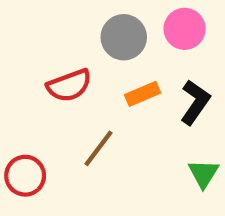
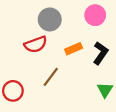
gray circle: (124, 37) -> (50, 19), moved

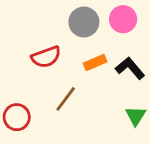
gray circle: (50, 19) -> (84, 22), moved
black L-shape: (101, 53) -> (130, 68), turned -75

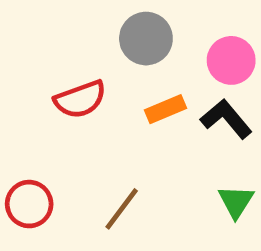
pink circle: (123, 19) -> (231, 60), moved
brown line: (66, 99) -> (122, 209), moved

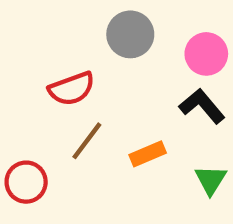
orange rectangle: (165, 109) -> (148, 154), moved
brown line: (122, 209) -> (87, 141), moved

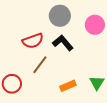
black L-shape: (202, 106) -> (63, 43), moved
orange rectangle: (148, 154) -> (68, 86), moved

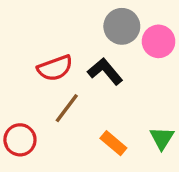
gray circle: (60, 16) -> (122, 26), moved
orange rectangle: (68, 86) -> (113, 143), turned 63

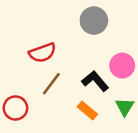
pink circle: (159, 41) -> (122, 66), moved
black L-shape: (105, 71) -> (95, 81), moved

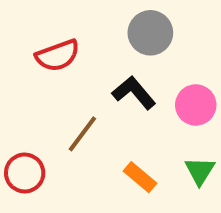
red semicircle: (42, 53) -> (58, 56), moved
black L-shape: (95, 81) -> (134, 93), moved

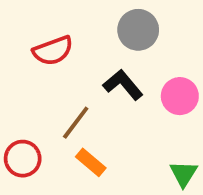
green triangle: (200, 171) -> (184, 174), moved
orange rectangle: (140, 177) -> (91, 162), moved

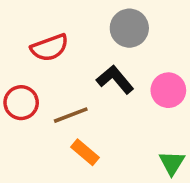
brown line: (76, 123) -> (71, 115), turned 32
red circle: (23, 159) -> (21, 103), moved

